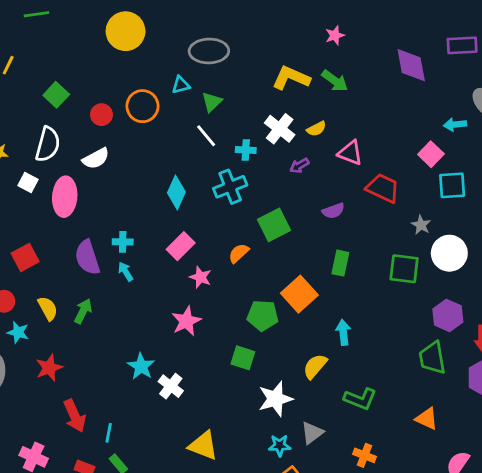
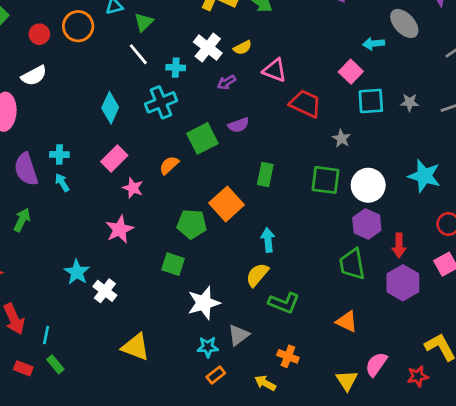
purple semicircle: (333, 211) -> (239, 125), moved
white circle: (449, 253) -> (368, 185), moved
yellow semicircle: (315, 366) -> (257, 275), moved

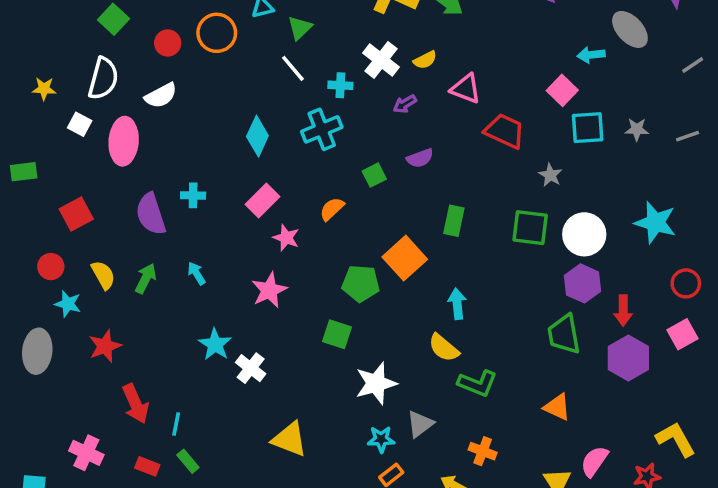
green square: (202, 138) -> (374, 175), size x0.6
cyan arrow: (62, 183) -> (196, 273), moved
yellow semicircle: (257, 275) -> (444, 348), turned -90

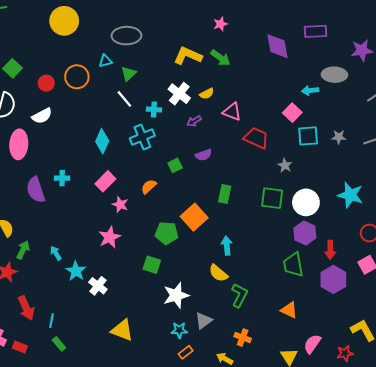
gray ellipse: (630, 29) -> (334, 75), turned -45
cyan arrow: (196, 273) -> (56, 253), moved
green arrow: (146, 278) -> (23, 250), moved
green L-shape: (478, 383) -> (239, 295), turned -85
red rectangle: (147, 466) -> (20, 347), moved

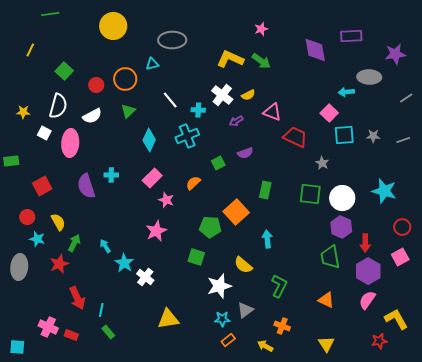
green triangle: (129, 74) -> (128, 111), moved
yellow semicircle: (218, 273) -> (243, 265), moved
yellow triangle: (122, 330) -> (168, 319), turned -30
pink semicircle: (312, 344) -> (367, 300), moved

